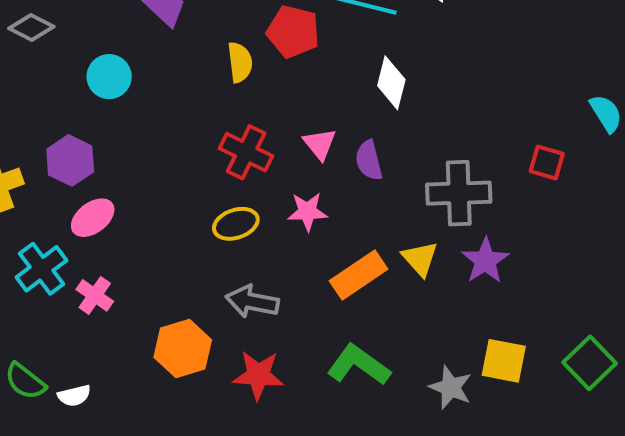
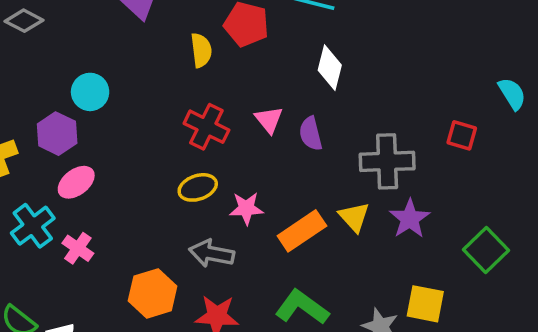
cyan circle: (109, 77) -> (90, 92), moved
pink star: (307, 212) -> (246, 208), moved
green square: (590, 363) -> (486, 250), moved

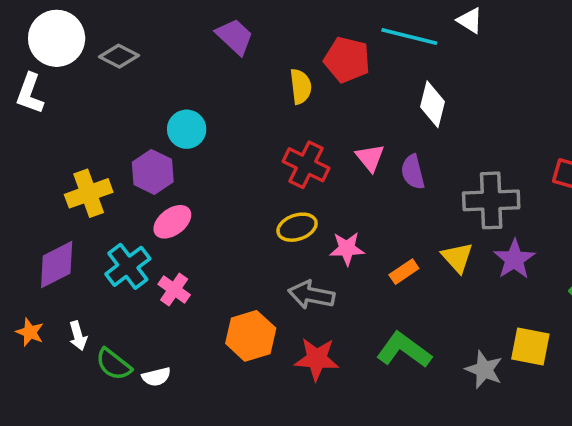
orange rectangle: (302, 231) -> (404, 272), size x0.6

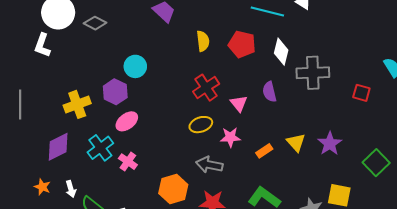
red pentagon: (347, 60) -> (242, 44), moved
pink triangle: (370, 158) -> (239, 103), moved
red cross: (306, 165) -> (206, 88), turned 30
gray cross: (491, 200) -> (313, 73), moved

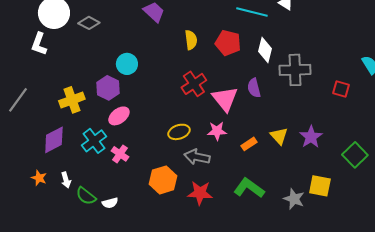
pink triangle: (239, 103) -> (225, 99), size x1.6
gray line: (20, 104) -> (18, 100), turned 36
yellow ellipse: (201, 125) -> (179, 132), moved

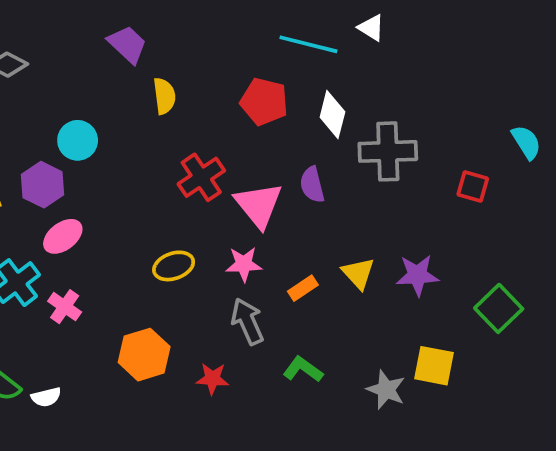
yellow semicircle: (191, 40) -> (164, 96), moved
purple star: (311, 137) -> (417, 275), turned 30
gray arrow: (197, 157) -> (247, 321), moved, turned 55
green L-shape: (249, 188) -> (303, 369), size x0.7
red star: (200, 193) -> (212, 379), size x0.7

